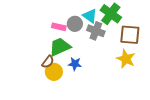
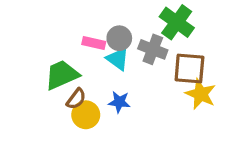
cyan triangle: (90, 16) -> (118, 59), moved
brown square: (130, 35) -> (189, 69), moved
green trapezoid: (60, 47) -> (62, 75), moved

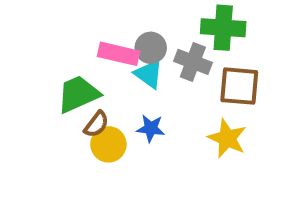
green cross: (177, 22) -> (223, 28), turned -32
pink rectangle: (94, 43) -> (119, 54), size x1.4
yellow star: (201, 94) -> (227, 138), moved

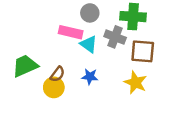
gray circle: (151, 48) -> (90, 13), moved
green trapezoid: (78, 94) -> (25, 66), moved
yellow circle: (108, 144) -> (54, 87), moved

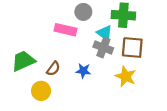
gray cross: (115, 37) -> (103, 48), moved
cyan triangle: (89, 44) -> (104, 33), moved
yellow circle: (54, 87) -> (41, 91), moved

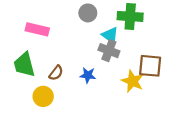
pink rectangle: (66, 30) -> (37, 29), moved
brown square: (132, 48) -> (150, 66), moved
green trapezoid: (23, 61) -> (24, 65), turned -80

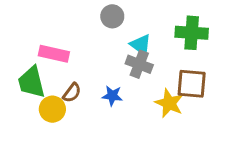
green cross: (130, 16) -> (192, 33), moved
pink rectangle: (37, 29) -> (54, 54), moved
yellow circle: (43, 96) -> (52, 109), moved

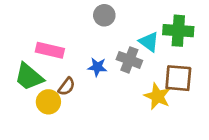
cyan triangle: (141, 45) -> (149, 42), moved
green trapezoid: (31, 82) -> (29, 77), turned -36
blue star: (112, 96) -> (97, 67), moved

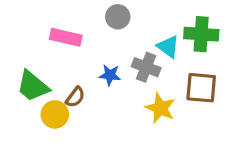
pink rectangle: (50, 50) -> (66, 37), moved
yellow star: (157, 96) -> (160, 108), moved

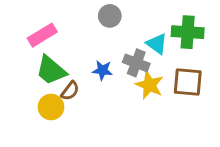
pink rectangle: (66, 37) -> (42, 35), moved, turned -44
green trapezoid: (33, 86) -> (51, 70), moved
yellow star: (160, 108) -> (149, 85), moved

